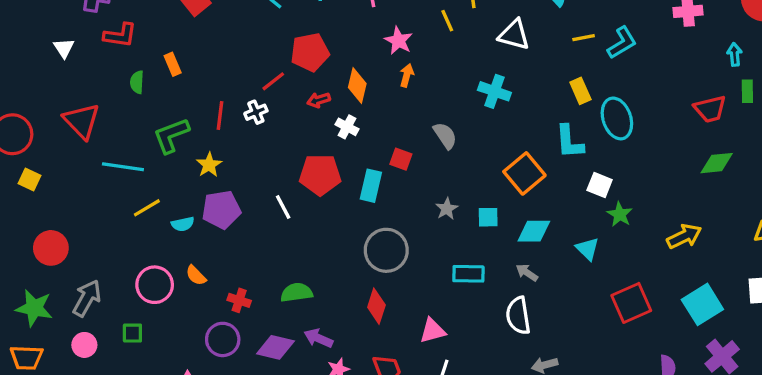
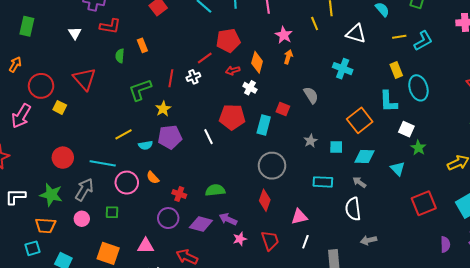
cyan line: (123, 167) -> (103, 163), moved
yellow square: (29, 180) -> (60, 107), moved

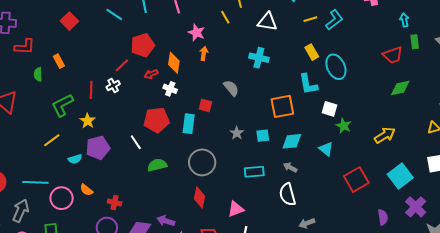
orange square: (360, 120) -> (282, 106), turned 35
yellow line: (123, 134) -> (52, 140), moved
green semicircle: (215, 190) -> (157, 165), moved

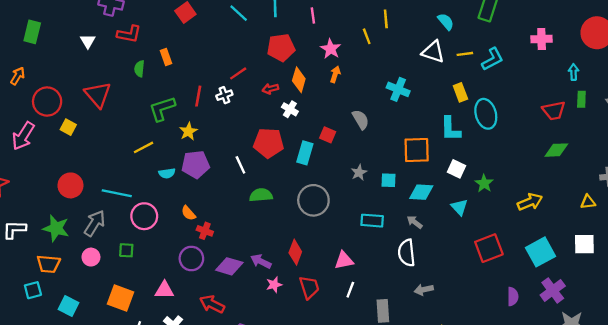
white triangle: (267, 22) -> (433, 52), moved
red pentagon: (143, 45) -> (281, 48), moved
white square: (329, 109) -> (457, 169), moved
orange semicircle: (86, 190) -> (188, 213), moved
red diamond: (200, 197) -> (295, 252), moved

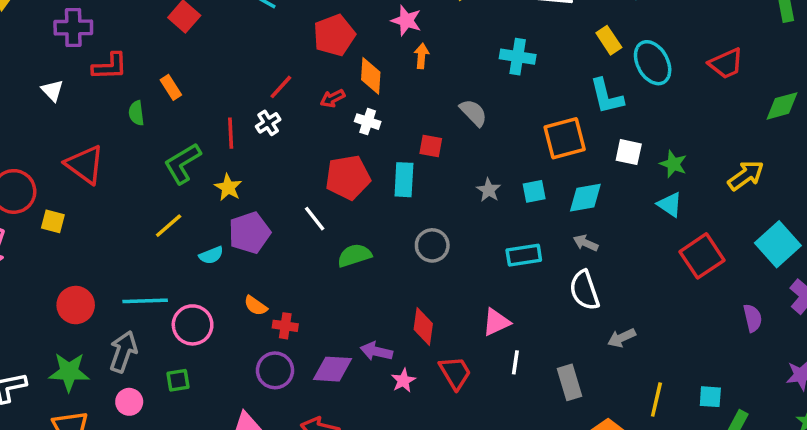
red trapezoid: (554, 111) -> (726, 64), moved
green diamond: (556, 150) -> (782, 106), moved
gray circle: (313, 200) -> (432, 245), size x0.7
cyan triangle: (459, 207) -> (670, 204), moved

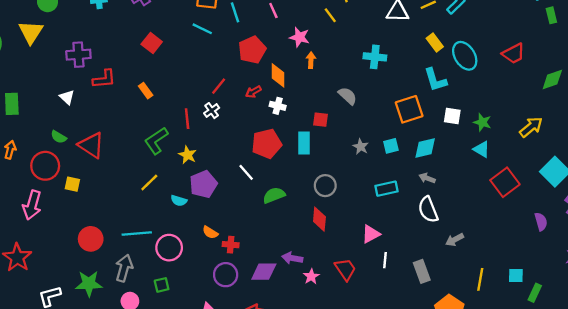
green semicircle: (136, 113) -> (59, 137), moved, turned -49
cyan semicircle: (211, 255) -> (179, 201), turned 42
red diamond: (423, 326) -> (319, 219), moved

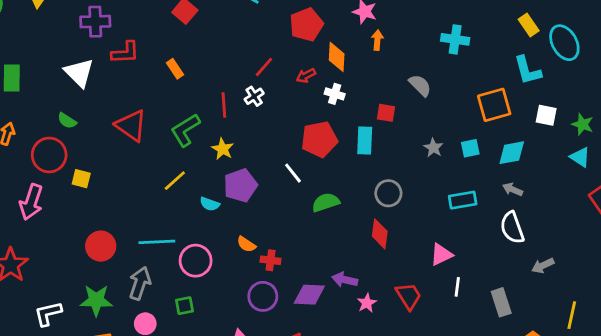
white triangle: (67, 97) -> (79, 73), size x1.6
red triangle: (91, 145) -> (131, 126), moved

